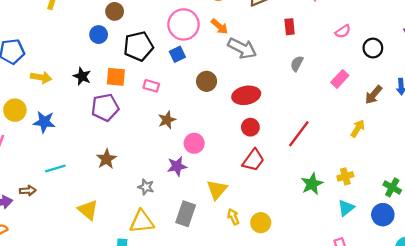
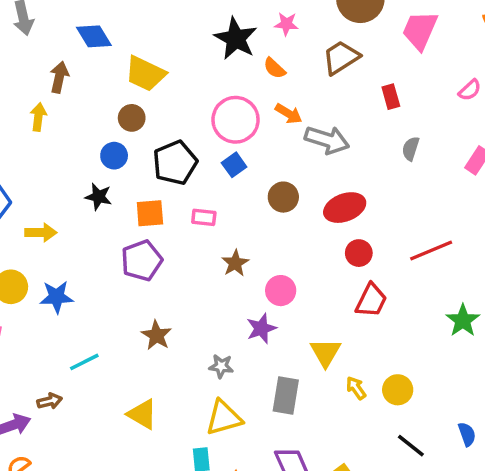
black star: (82, 76) -> (98, 197), moved
red line: (299, 134) -> (431, 251), turned 40

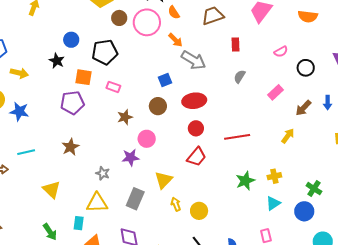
brown circle: (132, 118) -> (119, 18), moved
pink circle: (236, 120) -> (147, 22), moved
blue square: (234, 165) -> (165, 80), moved
brown circle: (283, 197) -> (158, 106), moved

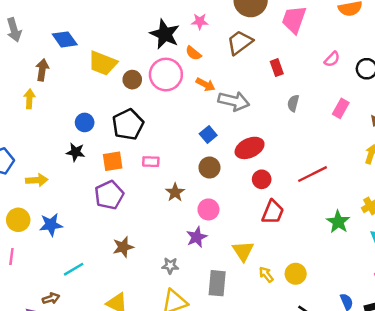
brown star: (70, 147) -> (123, 247), turned 30

